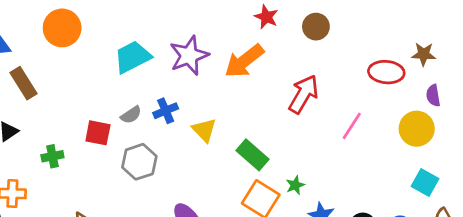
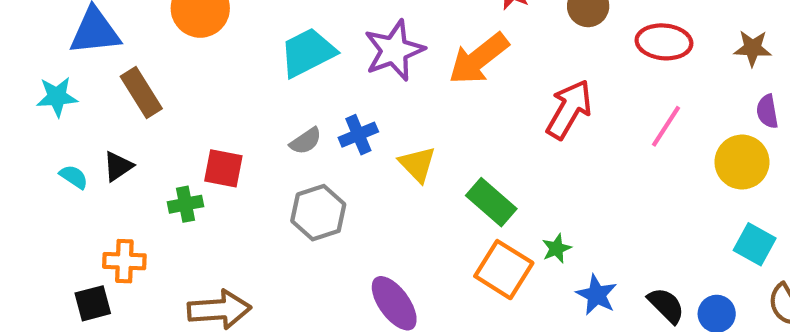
red ellipse: (386, 72) -> (664, 42), moved
pink line: (352, 126) -> (666, 126), moved
red square: (98, 133) -> (223, 168), moved

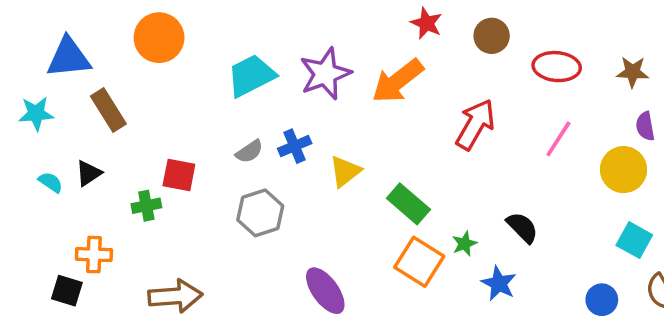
yellow triangle: (417, 164) -> (345, 171), turned 36
black square: (93, 303) -> (67, 291), turned 32
black semicircle: (666, 305) -> (522, 227), moved

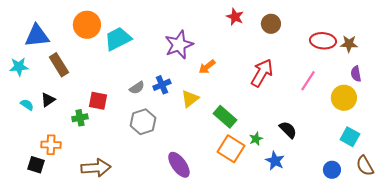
red ellipse: (557, 67) -> (323, 41), moved
cyan trapezoid: (251, 76) -> (118, 39), moved
orange arrow: (398, 81) -> (207, 67), moved, size x0.6

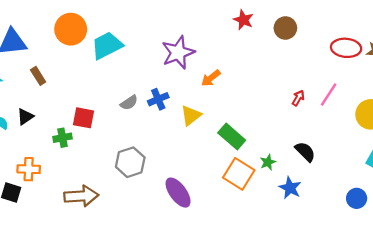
brown rectangle: (59, 65) -> (38, 76), size x0.7
red arrow: (262, 73) -> (298, 98), moved, size x0.5
gray hexagon: (143, 122) -> (130, 162), moved

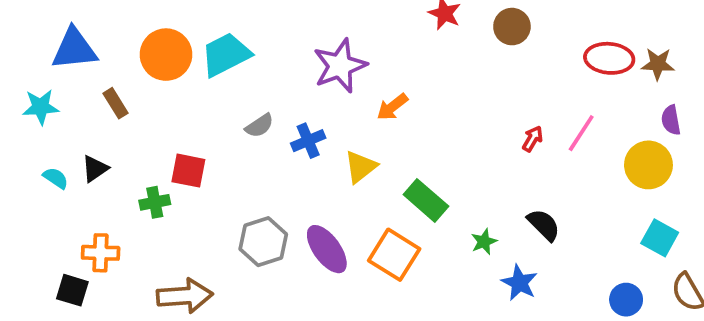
orange circle: (71, 29) -> (166, 55), moved
gray semicircle: (129, 103) -> (259, 126), moved
orange square: (239, 174) -> (394, 255), moved
purple ellipse: (178, 193) -> (327, 249), moved

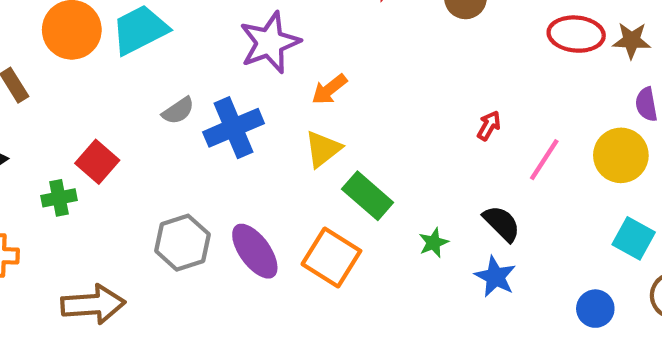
pink line: (581, 133) -> (544, 160), moved
blue cross: (308, 141) -> (234, 128), size x1.5
yellow triangle: (360, 167) -> (323, 149), moved
red square: (188, 171) -> (97, 162), turned 30
blue star: (519, 283) -> (495, 277), moved

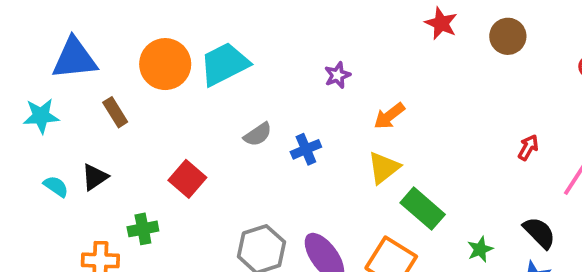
purple star: (270, 43) -> (337, 75), size x0.5
blue cross: (234, 128) -> (306, 149), size x0.6
green cross: (59, 198) -> (143, 229), moved

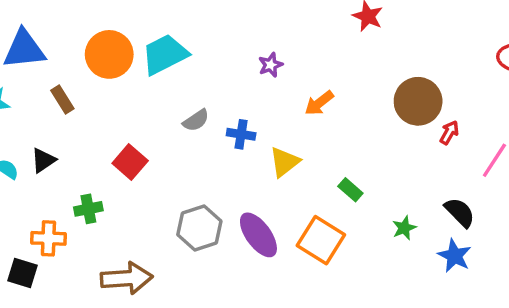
brown circle: (508, 36) -> (418, 101), moved, size x1.4
blue cross: (306, 149) -> (241, 134), turned 32
yellow triangle: (384, 168) -> (284, 162), moved
green rectangle: (423, 209) -> (350, 190), size x0.6

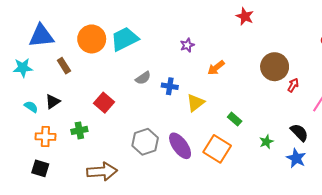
orange cross: (48, 238) -> (45, 137), moved

